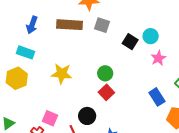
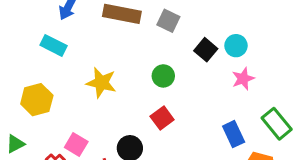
green circle: (105, 73) -> (163, 76), moved
yellow hexagon: (17, 78) -> (37, 100), moved

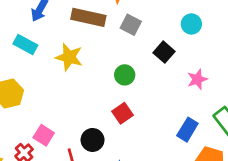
cyan circle: (236, 46) -> (191, 24), moved
yellow star: (101, 83) -> (69, 57), moved
blue rectangle: (234, 134) -> (187, 130), turned 55

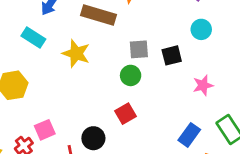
gray square: (131, 25) -> (139, 49), moved, turned -36
black square: (164, 52) -> (172, 55), turned 30
pink square: (44, 135) -> (45, 130), turned 30

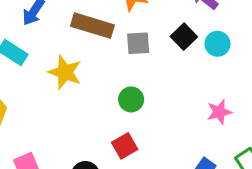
gray square: (139, 49) -> (138, 43), moved
black square: (172, 55) -> (184, 37), moved, turned -30

